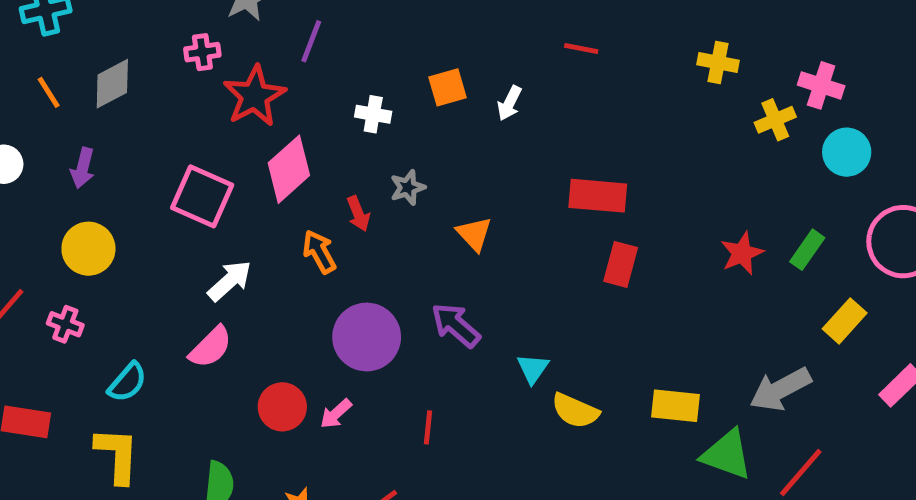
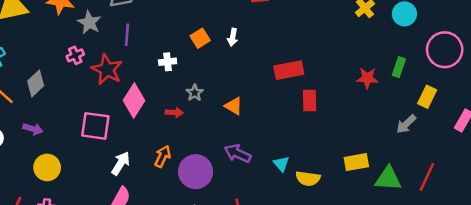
purple arrow: (83, 168) -> (33, 129), turned -72
red arrow: (358, 214) -> (174, 112), turned -49
orange arrow: (319, 252) -> (163, 156), moved, turned 70
red star: (742, 253) -> (367, 78), turned -30
gray arrow: (780, 389) -> (406, 124), moved, size x0.7

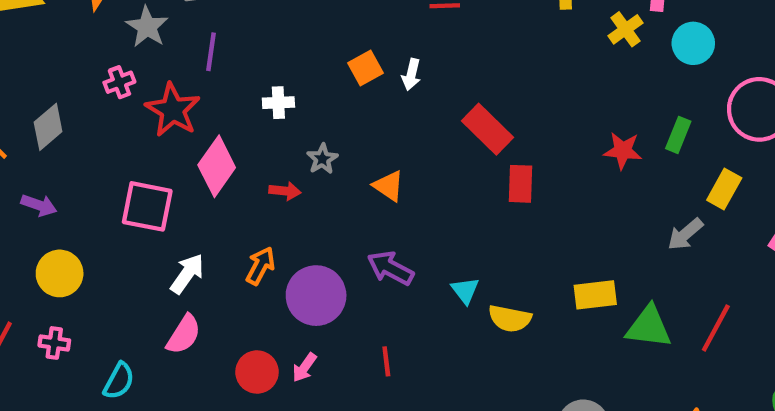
white arrow: (233, 37) -> (411, 74), moved
orange square: (200, 38) -> (365, 68), moved
red rectangle: (289, 70) -> (488, 129), turned 52

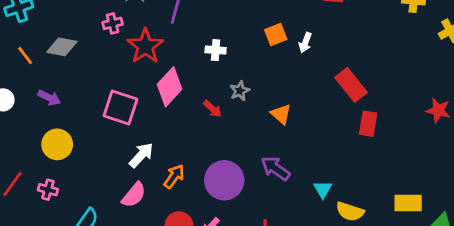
gray diamond: (48, 127) -> (62, 47), turned 44
red arrow: (285, 191) -> (212, 109), turned 30
orange arrow: (260, 266) -> (174, 176), moved

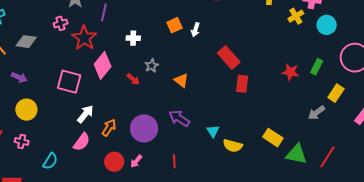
yellow rectangle: (408, 203) -> (273, 138), turned 36

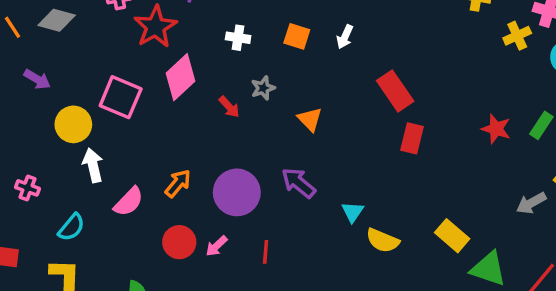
orange square: (175, 25) -> (297, 36), moved, turned 35
yellow circle: (26, 110) -> (73, 124), moved
white arrow: (85, 114) -> (93, 165), moved, turned -60
red line: (174, 161) -> (266, 252), moved

